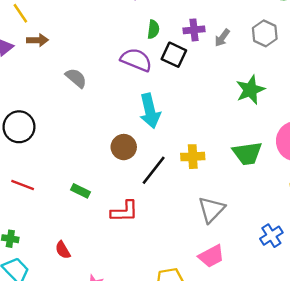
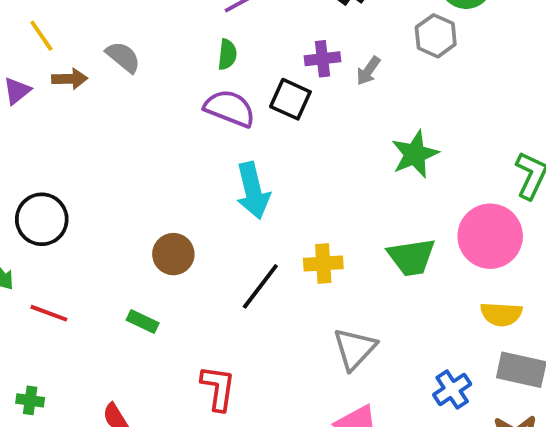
green semicircle: (153, 29) -> (227, 54), moved
gray hexagon: (265, 33) -> (436, 36), moved
gray semicircle: (76, 78) -> (123, 57), moved
brown circle: (124, 147) -> (173, 254), moved
red L-shape: (124, 211) -> (218, 388), moved, turned -80

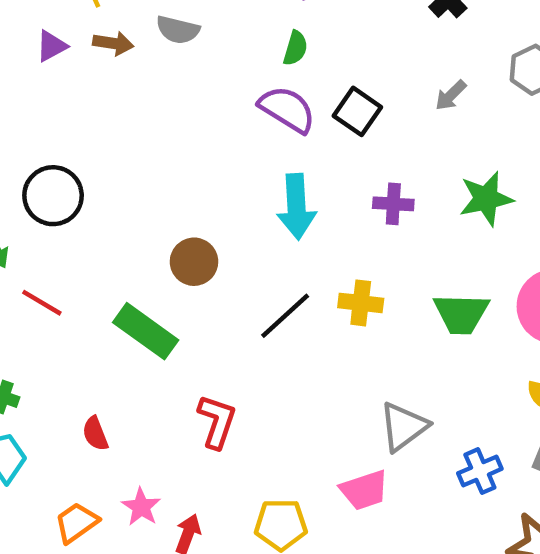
gray semicircle: (123, 57) -> (178, 30), turned 144
purple cross: (322, 59) -> (393, 204), moved
green rectangle: (143, 321) -> (146, 331), size x1.8
gray triangle: (355, 349) -> (404, 427), moved

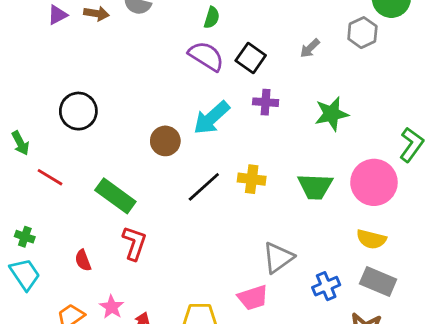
black circle: (53, 196) -> (78, 111), moved
purple cross: (393, 204) -> (266, 102), moved
cyan arrow: (296, 207) -> (212, 118), turned 51
brown circle: (194, 262) -> (165, 141), moved
red L-shape: (217, 421) -> (134, 243), moved

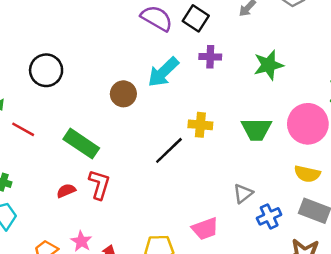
black line: (204, 187) -> (169, 150), moved
gray triangle: (278, 258) -> (243, 193), moved, size x0.7
red semicircle: (83, 260) -> (66, 191), moved, turned 90

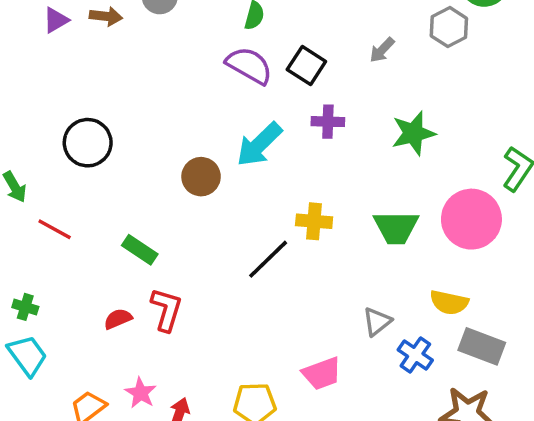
green rectangle: (81, 144) -> (140, 250), size x0.7
yellow semicircle: (307, 174) -> (449, 302), moved
blue cross: (269, 216) -> (415, 355), turned -30

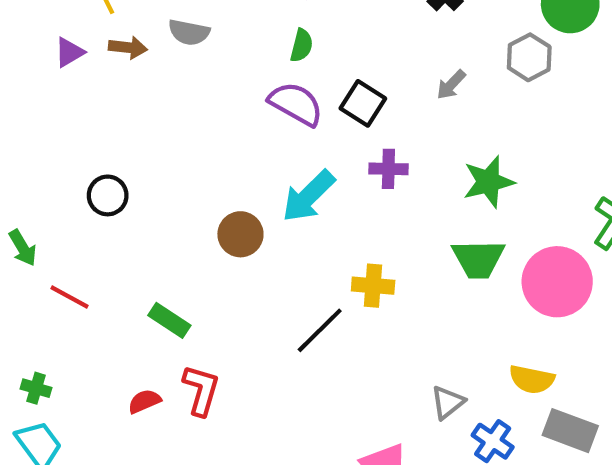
black circle: (88, 143) -> (108, 195), size x0.7
green trapezoid: (396, 227) -> (478, 259), moved

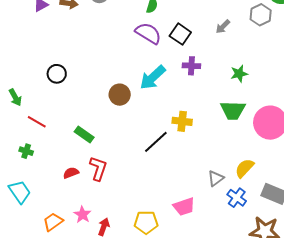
green star: (489, 182) -> (239, 74), size x0.7
yellow semicircle: (532, 379) -> (244, 168), moved, turned 120
green cross: (36, 388) -> (26, 151), moved

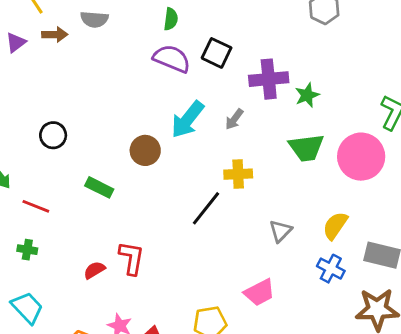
gray arrow: (223, 27) -> (234, 119), moved
purple cross: (191, 66) -> (269, 79), moved, size x1.5
green rectangle: (84, 135) -> (99, 187), moved
gray triangle: (216, 178) -> (280, 231), moved

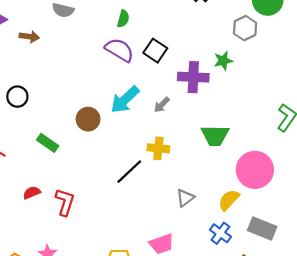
brown arrow: (55, 34) -> (29, 37), moved
green star: (307, 95) -> (223, 61), moved
pink circle: (361, 157) -> (255, 170), moved
red semicircle: (94, 270) -> (32, 193), moved

